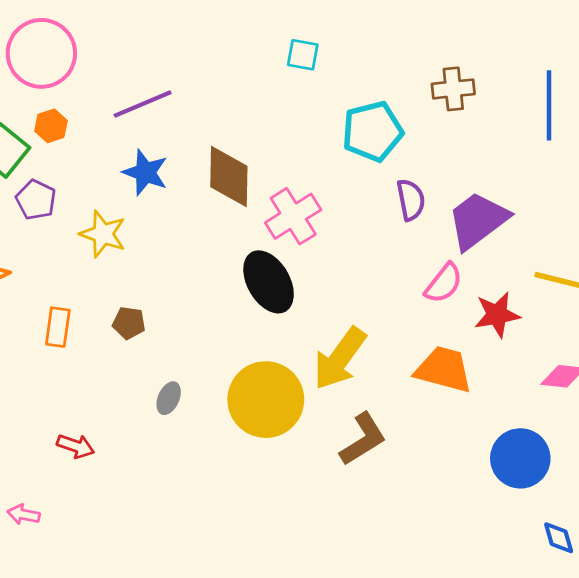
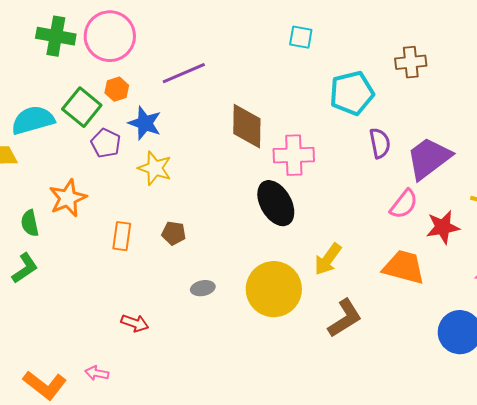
blue star: (145, 172) -> (145, 123), moved
pink cross: (293, 216) -> (294, 155), turned 30
yellow arrow: (340, 359) -> (328, 259), size x0.7
gray ellipse: (169, 398) -> (203, 288), turned 55

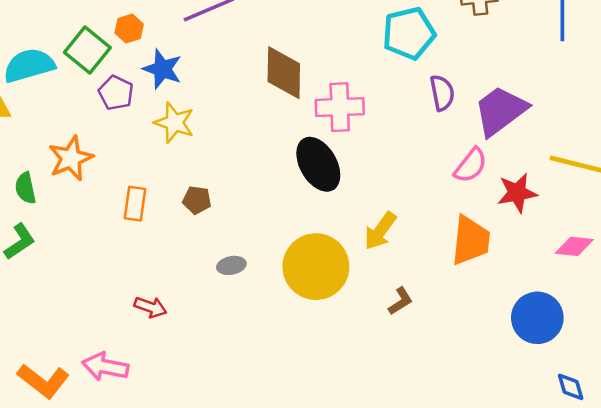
orange trapezoid: (404, 267) -> (471, 240), turned 81
brown L-shape: (345, 318) -> (400, 301), size x0.6
pink arrow: (97, 373) -> (105, 367), size x1.6

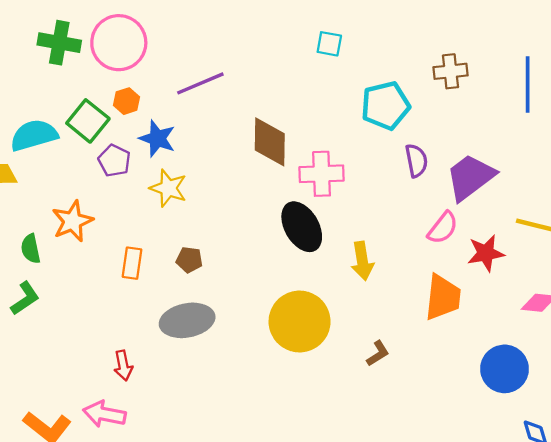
yellow arrow: (380, 231) -> (362, 261), moved, turned -45
gray ellipse: (231, 265) -> (187, 320), moved, size x2.0
red arrow: (150, 307) -> (123, 366), moved, turned 60

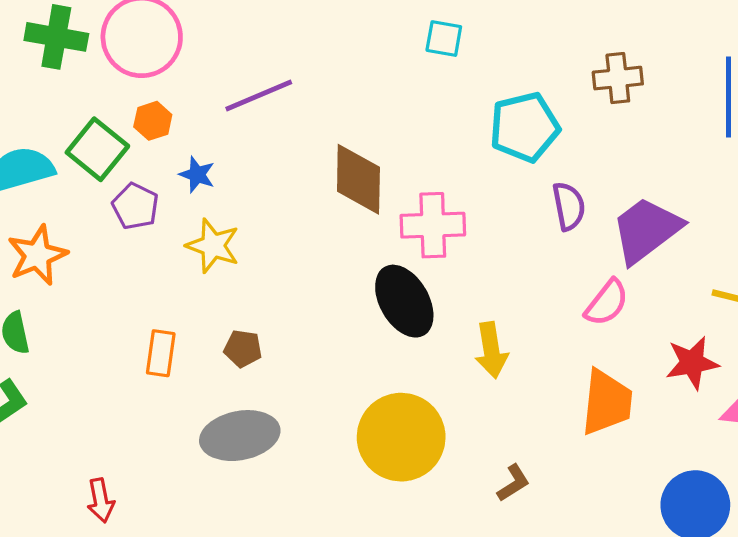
blue star: (157, 139) -> (197, 175), size x0.7
orange star: (72, 221) -> (37, 255), moved
red star: (486, 253) -> (692, 363), moved
red arrow: (123, 366) -> (101, 500), moved

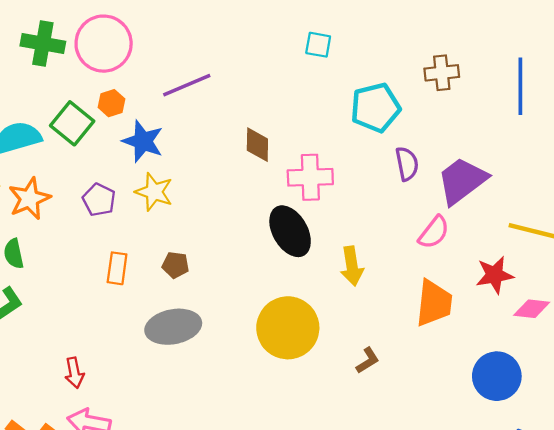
blue star: (197, 175) -> (143, 141), size x1.6
brown diamond: (358, 179) -> (257, 145), size x0.7
purple pentagon: (135, 206) -> (99, 200), moved

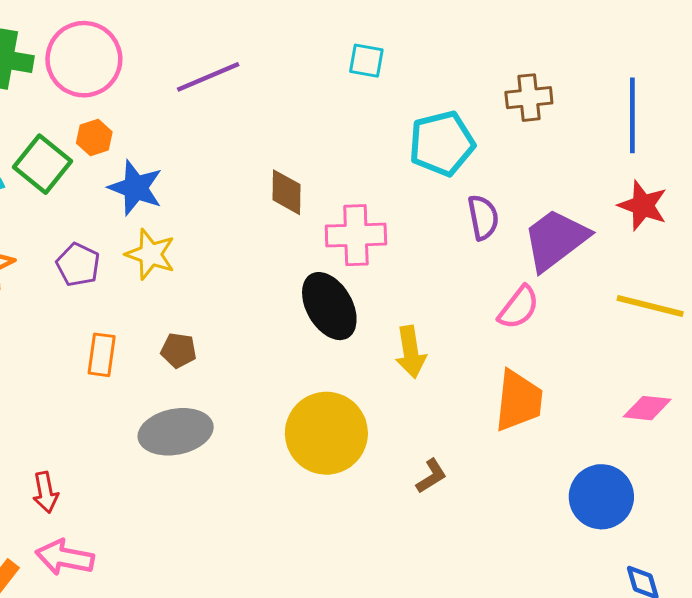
purple line: (187, 85) -> (208, 77), moved
red star: (495, 275) -> (643, 206), moved, turned 30

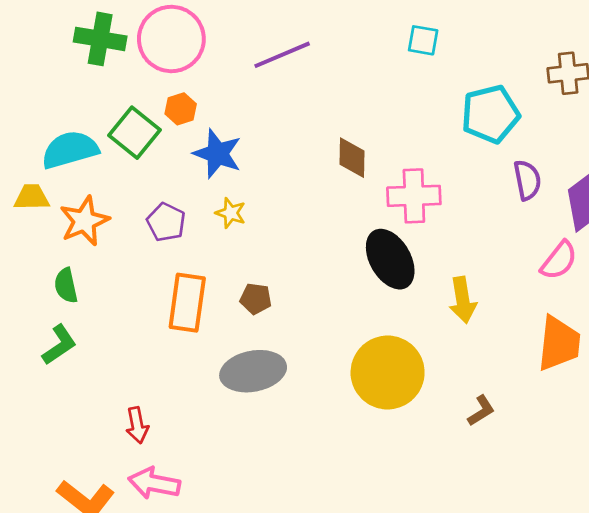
yellow star: (150, 254) -> (231, 213), size x0.7
orange rectangle: (102, 355) -> (187, 303), size x1.5

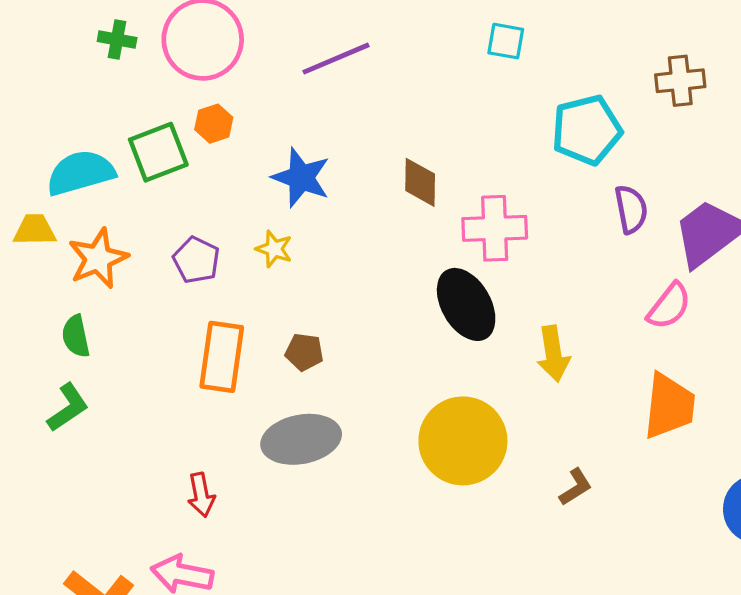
green cross: (100, 39) -> (117, 40), size x0.6
green square: (134, 133) -> (158, 152), turned 30
blue star: (218, 154) -> (301, 178), moved
red arrow: (137, 425) -> (201, 495), moved

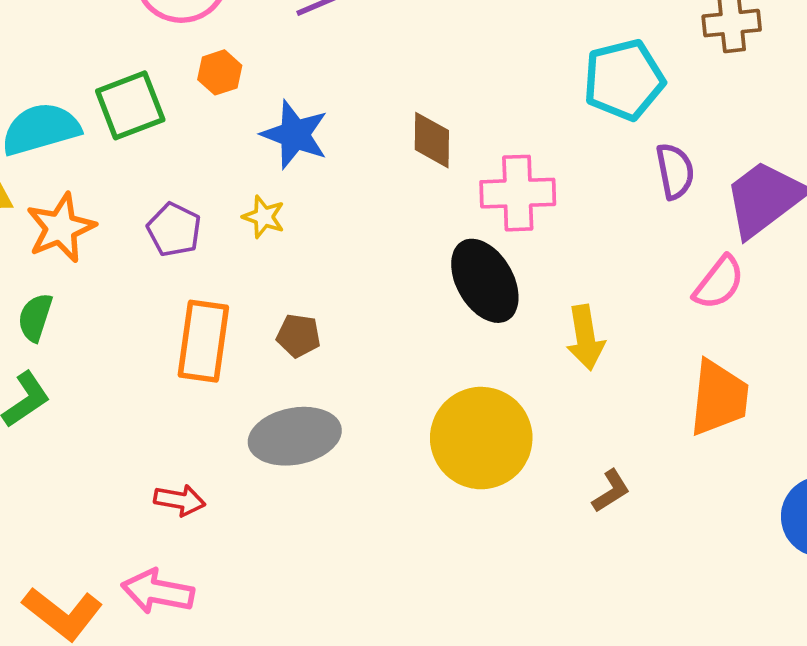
orange hexagon: (214, 124) -> (220, 72), moved
green semicircle: (76, 336) -> (35, 317), turned 30
red arrow: (201, 495) -> (180, 500), turned -69

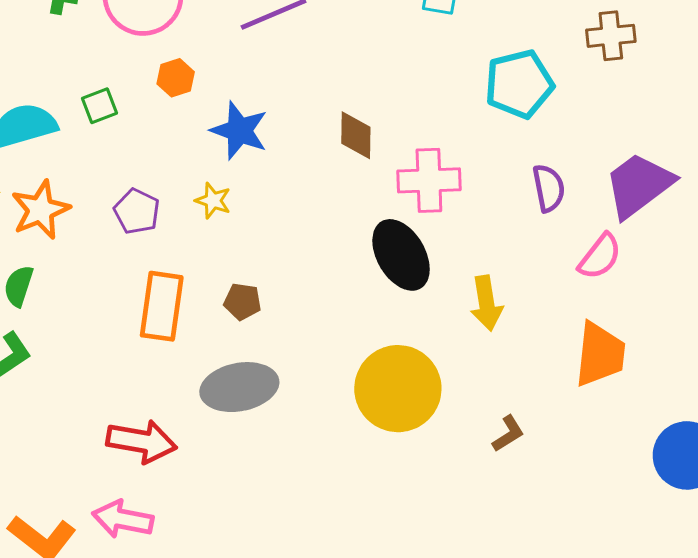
green square: (130, 105) -> (99, 106), size x0.6
purple semicircle: (675, 171) -> (549, 188), moved
red arrow: (180, 500) -> (141, 441), size x1.6

